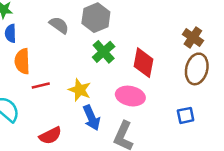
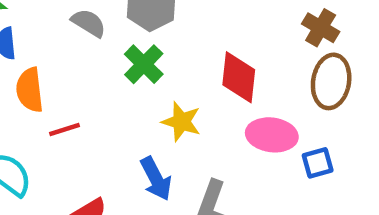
green cross: (104, 52) -> (144, 64), moved
yellow star: (80, 90) -> (181, 122), moved
pink ellipse: (130, 96) -> (272, 135), moved

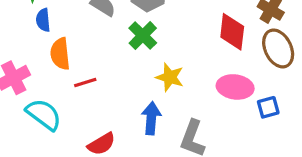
red diamond: (239, 77) -> (232, 32), moved
brown ellipse: (331, 81) -> (278, 48), turned -36
blue arrow: (156, 179) -> (151, 118), turned -148

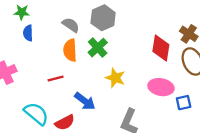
orange semicircle: (60, 54) -> (70, 50), moved
cyan semicircle: (44, 114) -> (36, 114), moved
blue arrow: (151, 118) -> (85, 101), moved, turned 120

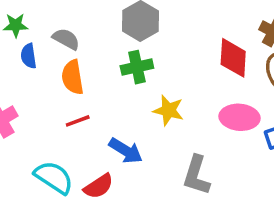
gray semicircle: (71, 25) -> (66, 39), moved
green cross: (98, 48) -> (137, 67), turned 36
orange semicircle: (70, 50) -> (73, 77), moved

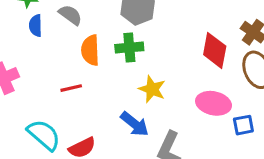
orange semicircle: (73, 77) -> (90, 50), moved
blue arrow: (126, 151) -> (135, 124), moved

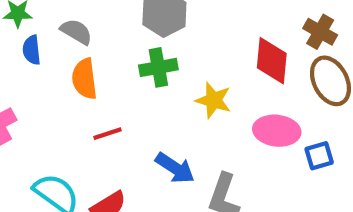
orange semicircle: (90, 50) -> (84, 79), moved
red line: (71, 88) -> (107, 134), moved
yellow star: (152, 89) -> (213, 100), moved

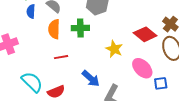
red diamond: (272, 61) -> (145, 34), turned -65
green cross: (158, 67) -> (80, 28), moved
pink ellipse: (277, 131) -> (142, 68), turned 30

